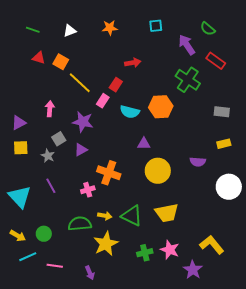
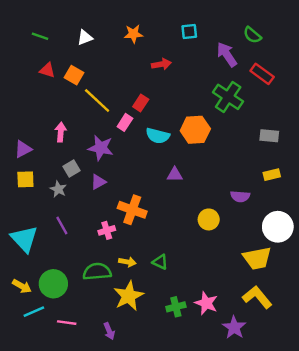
red arrow: (133, 63) -> (161, 64), moved
yellow circle: (158, 171) -> (209, 219), moved, size x0.7
yellow trapezoid: (167, 213) -> (257, 258), moved
green triangle: (132, 216) -> (160, 262), size x0.6
green circle: (44, 234) -> (53, 284), size x1.5

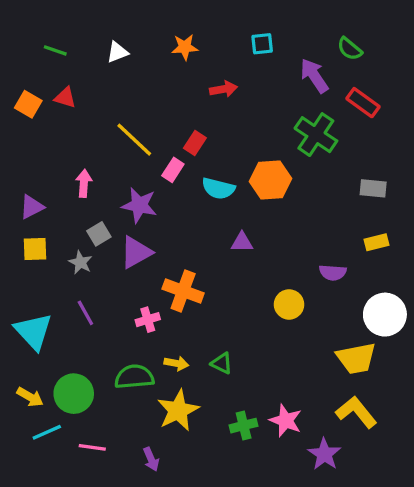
orange square: (74, 75) -> (28, 104), moved
purple triangle: (98, 182) -> (136, 252), size x1.5

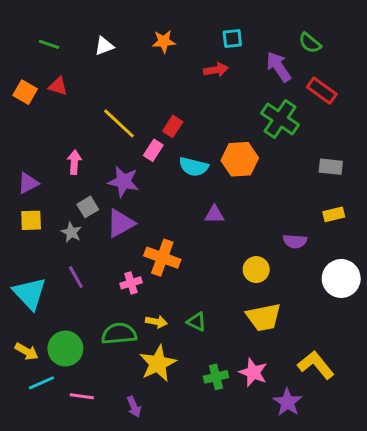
red arrow: (223, 89) -> (216, 70), moved
yellow trapezoid: (356, 358) -> (264, 317), moved

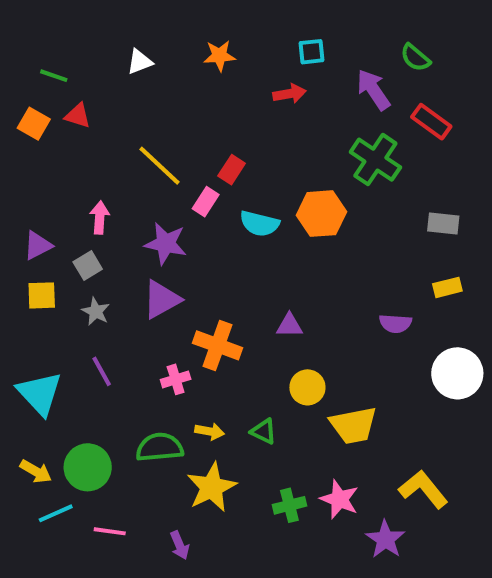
green line: (49, 44) -> (54, 76), moved
gray square: (88, 207) -> (88, 266), moved
purple triangle: (214, 214) -> (289, 325), moved
yellow circle: (256, 270) -> (307, 387), moved

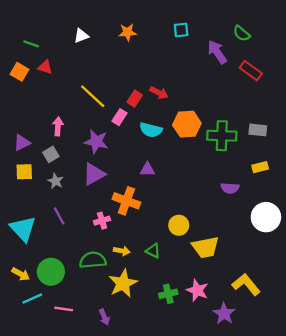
red arrow: (289, 94) -> (159, 93), moved, turned 36
green cross: (375, 160) -> (222, 136), moved, turned -32
purple triangle: (289, 325) -> (147, 169), moved

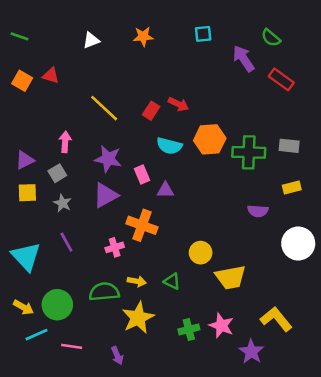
green line: (31, 44) -> (20, 36), moved
pink rectangle: (119, 117) -> (142, 174), moved, turned -56

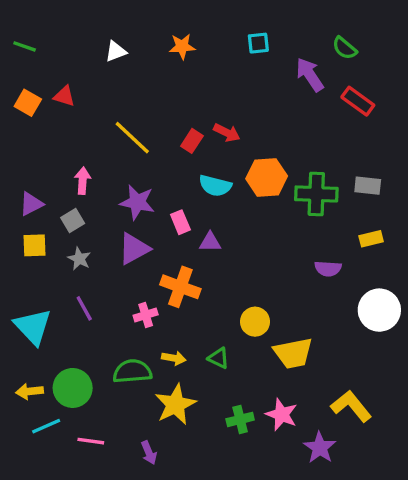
yellow arrow: (23, 307) -> (30, 391), turned 144

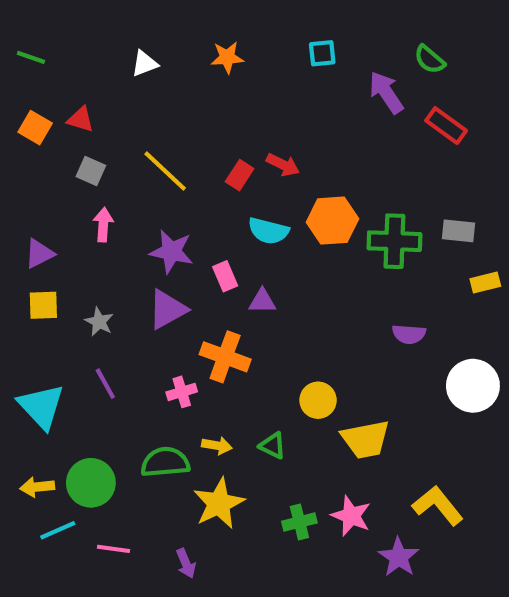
gray square: (73, 221) -> (91, 171), moved, turned -35
yellow rectangle: (371, 239) -> (485, 282), moved

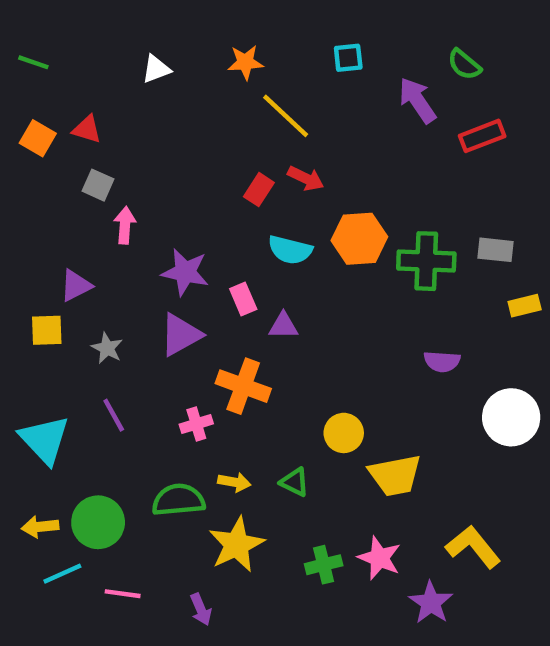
red rectangle: (446, 126) -> (482, 136), turned -57
yellow line: (165, 171) -> (286, 116), moved
pink arrow: (103, 225) -> (125, 225), moved
purple triangle: (39, 254) -> (76, 286), moved

